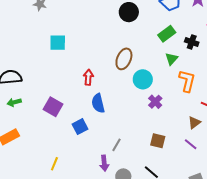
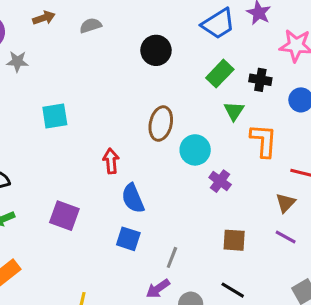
blue square: (80, 127) -> (128, 239), moved, turned -35
purple arrow: (104, 163) -> (158, 289), turned 70

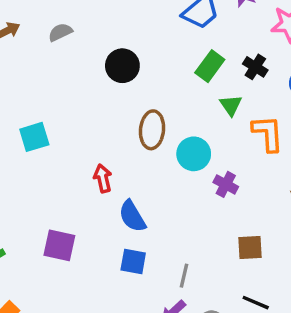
black circle: (156, 50) -> (122, 66), moved
black cross: (260, 80) -> (255, 67), turned 30

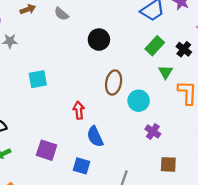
gray semicircle: (60, 32) -> (61, 14), turned -120
purple cross: (226, 184) -> (153, 131), moved
blue square: (133, 262) -> (82, 166), moved

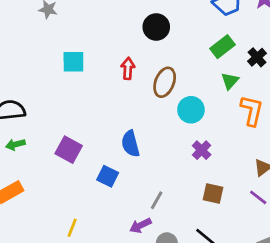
red arrow: (79, 110) -> (128, 68), moved

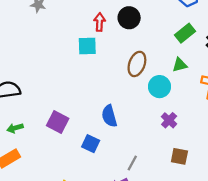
cyan square: (73, 62) -> (87, 46), moved
red arrow: (128, 68) -> (100, 22), moved
green triangle: (230, 81) -> (180, 65), moved, turned 35
green arrow: (15, 144) -> (15, 128), moved

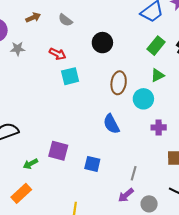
red arrow: (100, 22) -> (58, 54), moved, turned 126
blue semicircle: (109, 116) -> (111, 124), moved
purple cross: (169, 120) -> (159, 127), turned -32
green arrow: (15, 128) -> (30, 164), moved

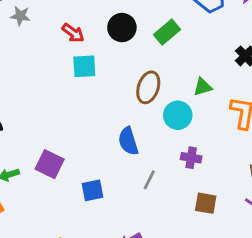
black circle: (102, 43) -> (122, 28), moved
green rectangle: (156, 46) -> (167, 32), moved
blue square: (92, 164) -> (92, 190), turned -35
gray line: (134, 173) -> (149, 180), moved

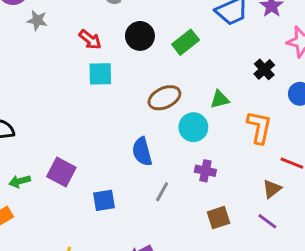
brown ellipse: (148, 87) -> (164, 98), turned 44
brown square: (206, 203) -> (218, 218), turned -30

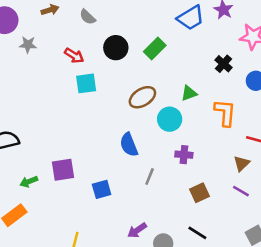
purple square: (61, 172) -> (63, 170), turned -30

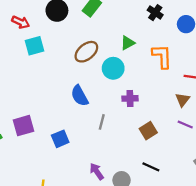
purple arrow: (137, 230) -> (97, 171), turned 96

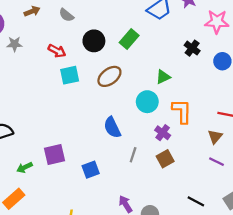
brown ellipse: (86, 52) -> (109, 76), moved
orange L-shape: (162, 56) -> (182, 111), moved
purple cross: (130, 98) -> (163, 133), turned 35
brown square: (148, 131) -> (165, 159), moved
black line: (151, 167) -> (196, 201), moved

